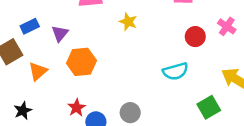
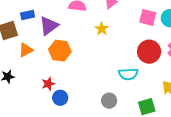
purple triangle: (60, 33) -> (49, 26), size x1.5
red circle: (195, 37) -> (149, 52), size x1.5
gray circle: (130, 113) -> (109, 101), moved

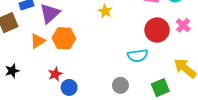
orange triangle: (26, 50) -> (38, 41), moved

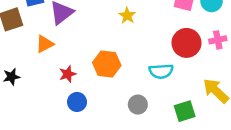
pink cross: (183, 25) -> (218, 40), turned 32
orange hexagon: (64, 38) -> (107, 64), moved
red star: (55, 74) -> (68, 74), moved

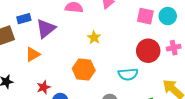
yellow star: (127, 16) -> (94, 38), moved
red star: (68, 74) -> (44, 87), moved

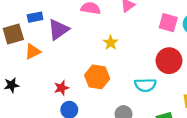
orange triangle: (33, 54) -> (33, 52), moved
red star: (44, 87) -> (61, 88), moved

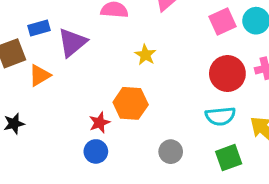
pink square: (168, 23) -> (222, 21), turned -36
cyan semicircle: (145, 85) -> (220, 116), moved
red star: (61, 88) -> (100, 123), moved

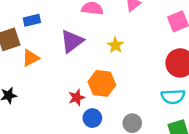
purple triangle: (72, 42) -> (72, 41), moved
blue circle: (96, 151) -> (92, 118), moved

